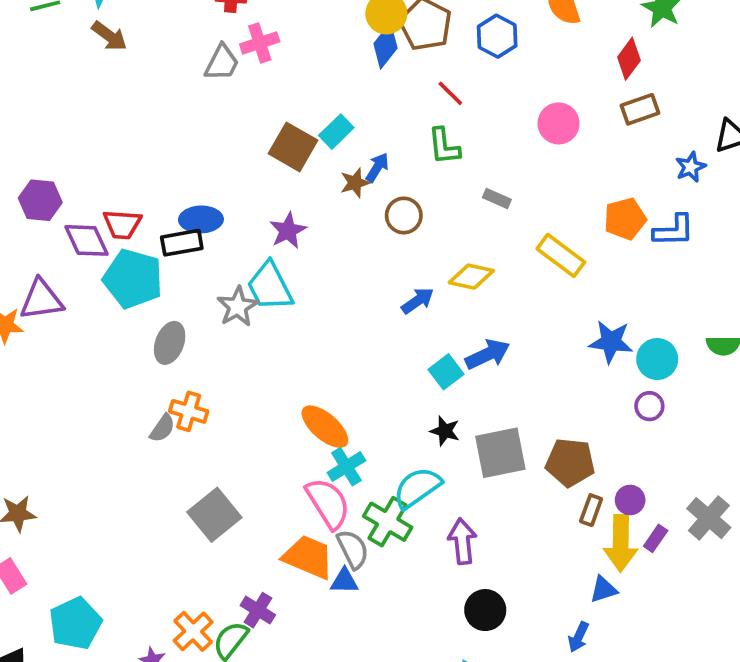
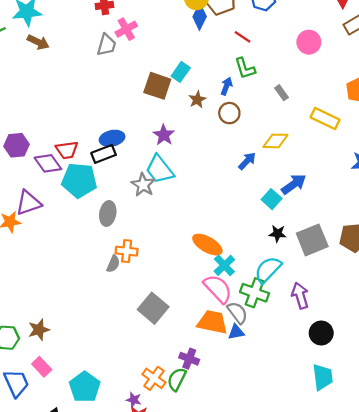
blue arrow: (377, 167) -> (226, 86), moved
gray rectangle: (497, 198) -> (281, 93), turned 42

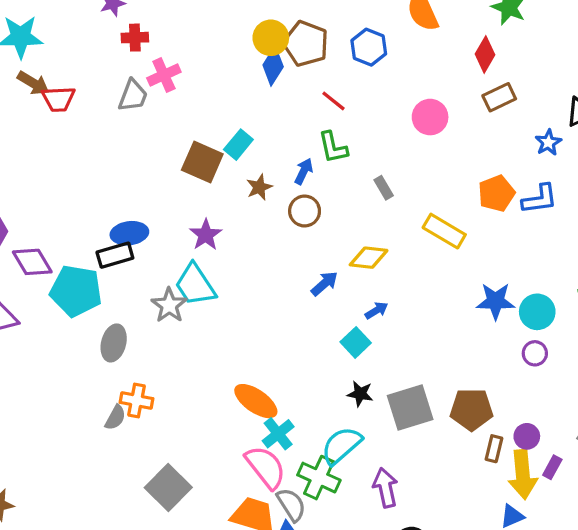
red trapezoid: (67, 150) -> (58, 99), moved
blue arrow: (294, 184) -> (376, 310), moved, size x0.6

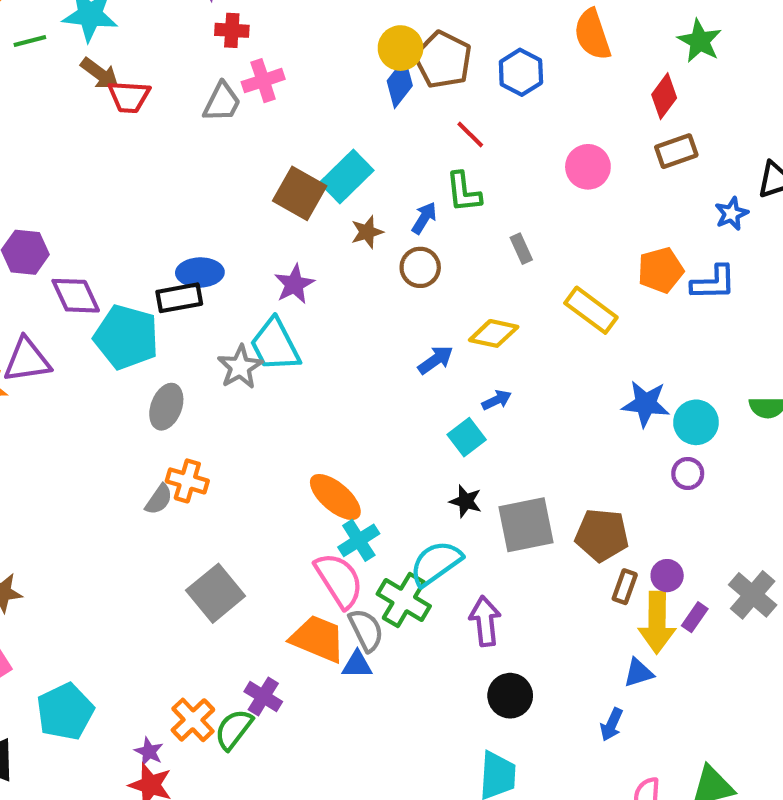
cyan rectangle: (238, 145) -> (347, 176), size x1.4

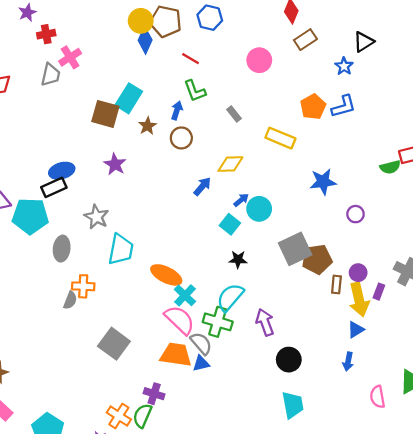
cyan trapezoid: (275, 345) -> (121, 249), moved, turned -128
cyan circle: (696, 422) -> (259, 209), moved
gray square: (526, 525) -> (295, 249), moved

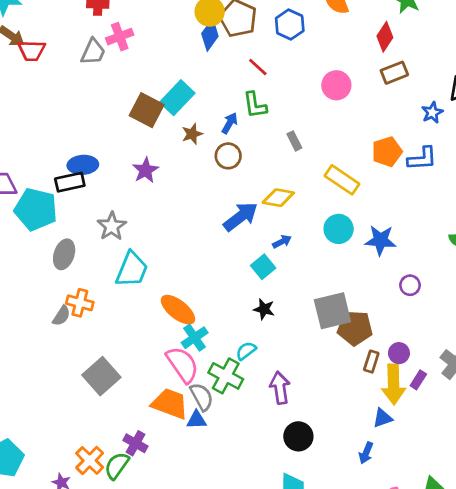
blue arrow: (202, 186) -> (241, 217), size x1.5
cyan circle: (259, 209) -> (339, 229), moved
cyan semicircle: (230, 297) -> (246, 351), size x0.6

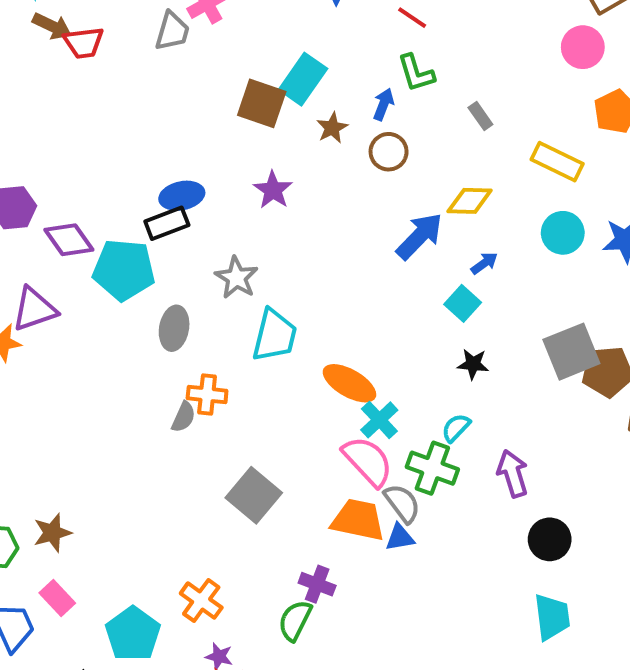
pink circle: (336, 85) -> (583, 47), moved
orange cross: (90, 460) -> (201, 601), moved

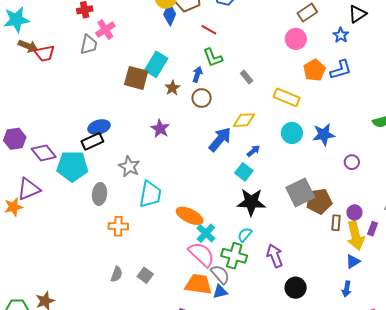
purple star: (273, 190) -> (160, 129), moved
black star: (473, 364) -> (251, 202), size x1.8
gray semicircle: (184, 417) -> (117, 274), moved
gray square: (254, 495) -> (145, 275), size x0.6

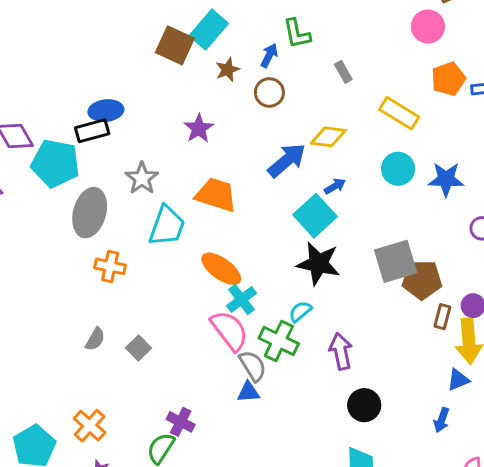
cyan square: (244, 172) -> (315, 216), size x1.5
gray ellipse: (100, 194) -> (90, 213), size x1.4
orange trapezoid: (199, 284) -> (216, 195), moved

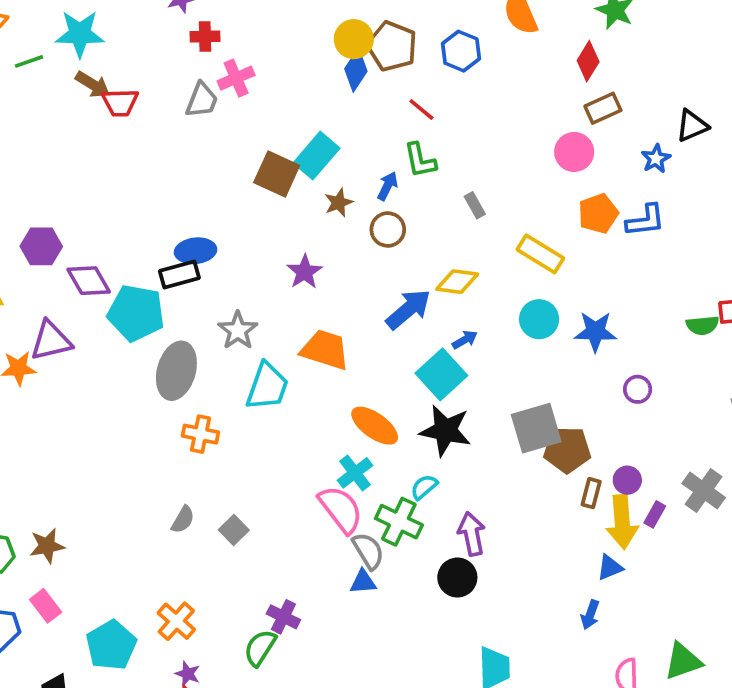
orange ellipse: (221, 269) -> (375, 426), moved
black circle: (364, 405) -> (457, 578), moved

